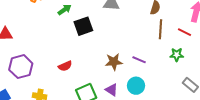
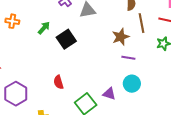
brown star: (114, 62) -> (121, 37), moved
red semicircle: (65, 66) -> (58, 82), turned 112

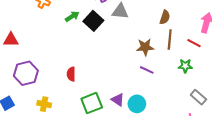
black square: (66, 39) -> (93, 21), moved, turned -30
cyan circle: (132, 84) -> (137, 104), moved

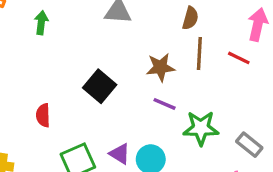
green arrow: (72, 16) -> (41, 23), turned -48
black square: (93, 21) -> (100, 86), moved
green star: (185, 66) -> (201, 128), moved, size x1.5

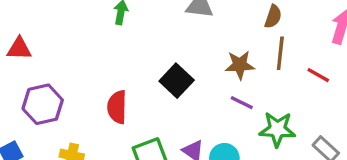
red line: (239, 58) -> (318, 75), moved
red semicircle: (43, 115) -> (117, 107), size x1.4

